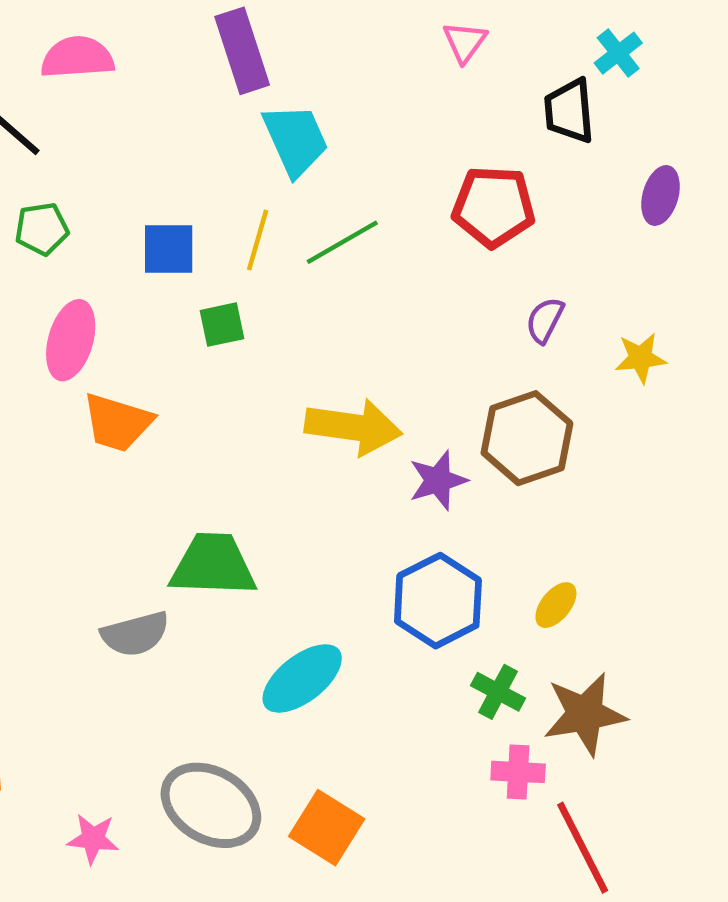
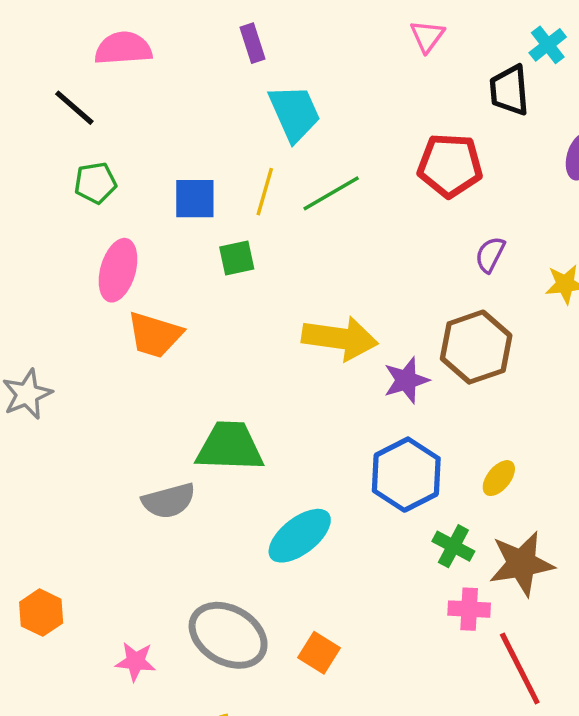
purple rectangle: (242, 51) -> (253, 43), size x0.6
orange square: (327, 828) -> (319, 653), size x0.7

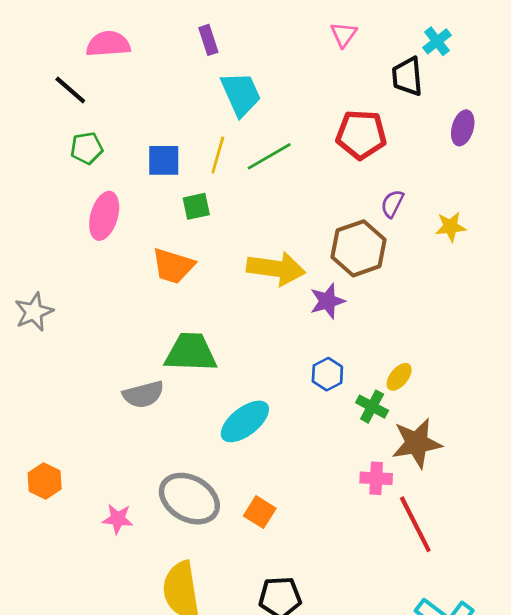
orange trapezoid: (155, 335) -> (173, 266), moved
brown hexagon: (476, 347) -> (359, 248), moved
blue hexagon: (406, 475) -> (327, 374), size x0.6
green cross: (453, 546) -> (372, 407), moved

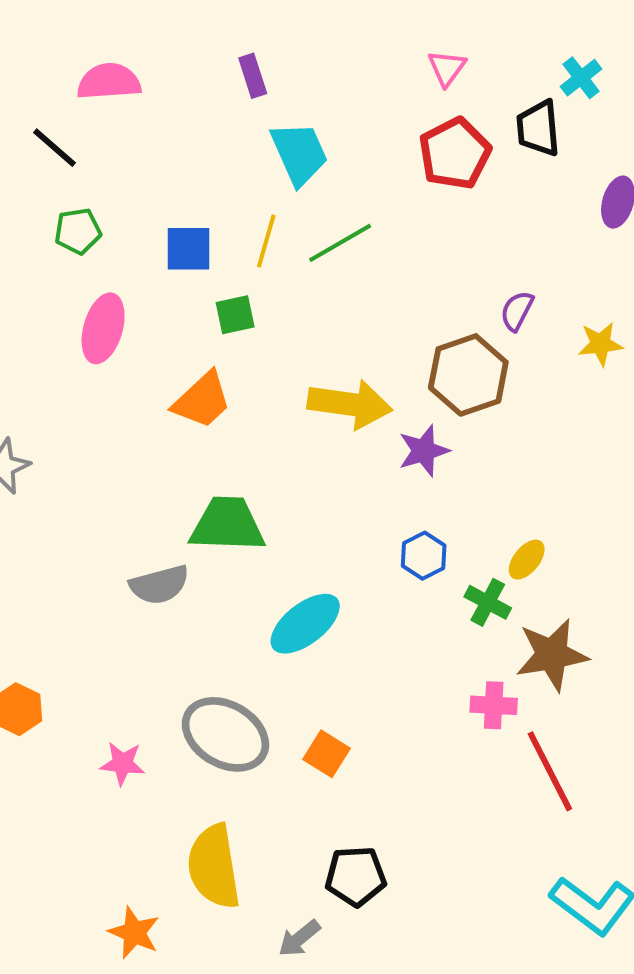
red pentagon: (361, 135) -> (455, 153), moved, turned -30
orange trapezoid: (173, 266) -> (202, 400), turned -60

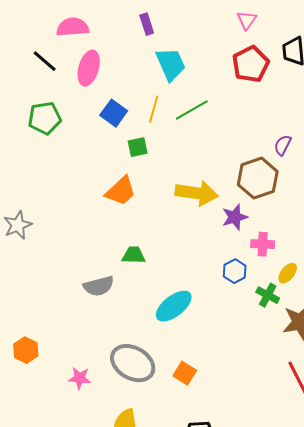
green pentagon: (78, 231) -> (45, 118), moved, size x1.4
blue square: (189, 249) -> (114, 113), turned 36
pink ellipse: (103, 328) -> (89, 68), moved
green trapezoid: (227, 525) -> (134, 255), size x0.6
pink cross: (494, 705) -> (263, 244), moved

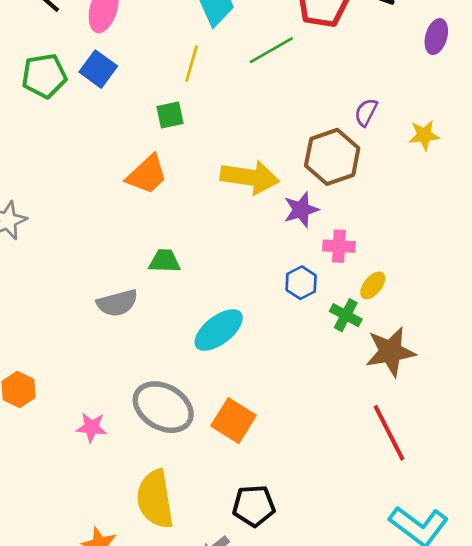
green line: (192, 110) -> (271, 50), moved
blue square: (114, 113) -> (98, 69), moved
orange square: (185, 373) -> (233, 421), size x1.4

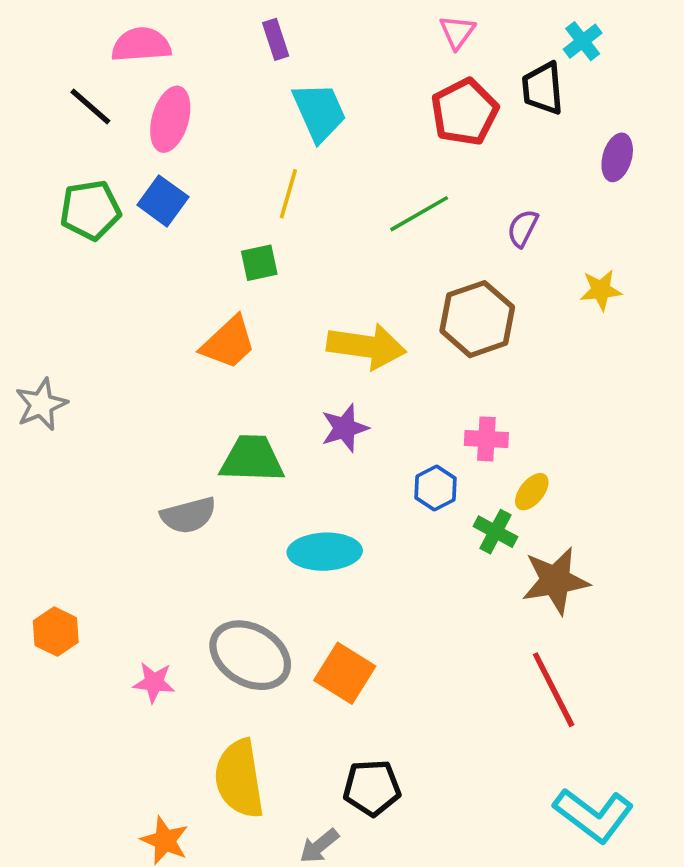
green line: (271, 50) -> (419, 214), moved
purple semicircle: (366, 112) -> (523, 228), moved
purple star: (301, 210) -> (345, 428), moved
green trapezoid: (165, 261) -> (252, 459), size x1.5
cyan ellipse: (219, 330) -> (325, 552), turned 36

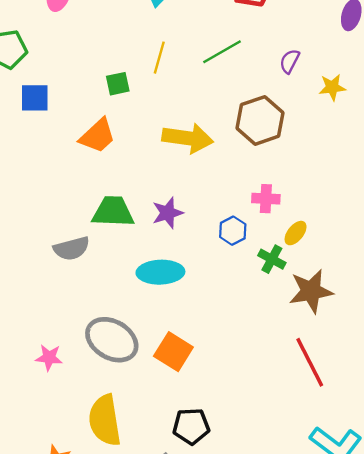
yellow line: (288, 194) -> (159, 58), moved
blue square: (163, 201) -> (35, 98), moved, turned -36
yellow star: (601, 290) -> (332, 87), moved
purple star: (345, 428) -> (168, 213), moved

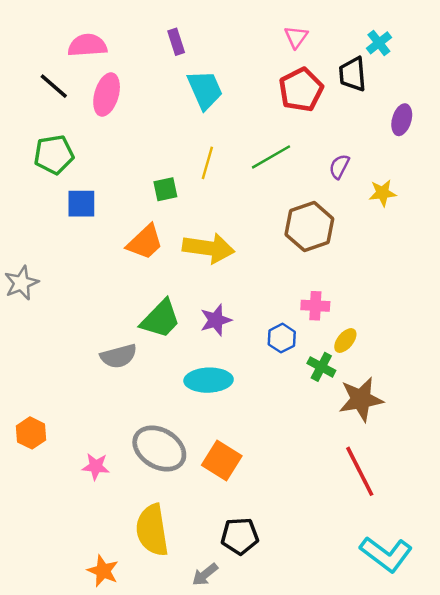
yellow arrow: (188, 138) -> (209, 248), moved
green trapezoid: (113, 212) -> (161, 319), turned 132

